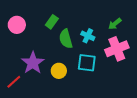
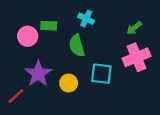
green rectangle: (52, 22) -> (49, 26), moved, turned 56
pink circle: (17, 25) -> (28, 36), moved
cyan cross: (88, 36) -> (86, 19), moved

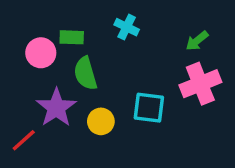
green semicircle: (77, 46) -> (85, 73), moved

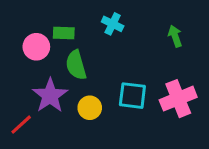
green arrow: (197, 41) -> (175, 36), turned 110
pink cross: (200, 84) -> (178, 99), moved

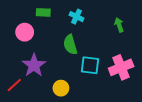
green rectangle: (64, 33) -> (43, 12), moved
green semicircle: (76, 65) -> (70, 45), moved
yellow circle: (90, 108) -> (61, 88), moved

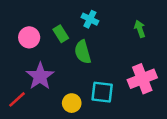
green rectangle: (43, 12) -> (61, 34), moved, turned 56
cyan square: (90, 65) -> (102, 92), moved

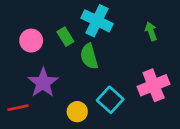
cyan cross: (90, 19) -> (97, 21), size x1.6
cyan square: (102, 92) -> (110, 100), turned 35
red line: (17, 99) -> (18, 108), turned 30

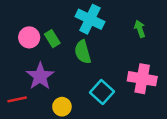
green rectangle: (65, 37) -> (52, 39), moved
pink cross: (154, 85) -> (142, 79), turned 32
yellow circle: (77, 112) -> (62, 107), moved

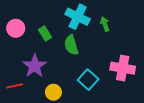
green arrow: (140, 29) -> (105, 24), moved
pink circle: (29, 37) -> (16, 28), moved

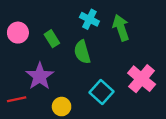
cyan cross: (78, 17) -> (89, 19), size x0.7
green arrow: (105, 24) -> (121, 28), size x1.5
pink cross: (123, 68) -> (142, 79), turned 30

